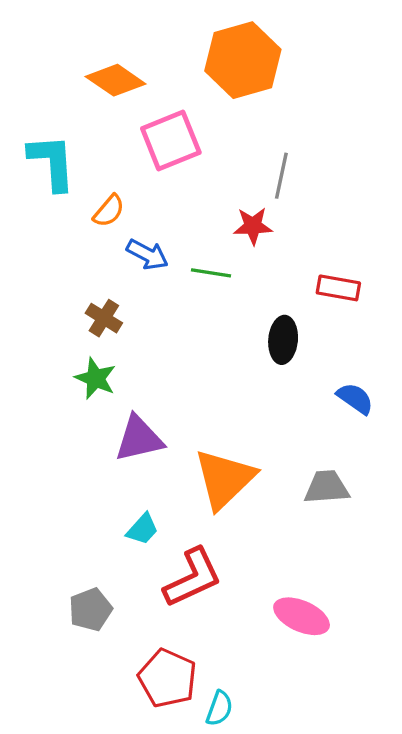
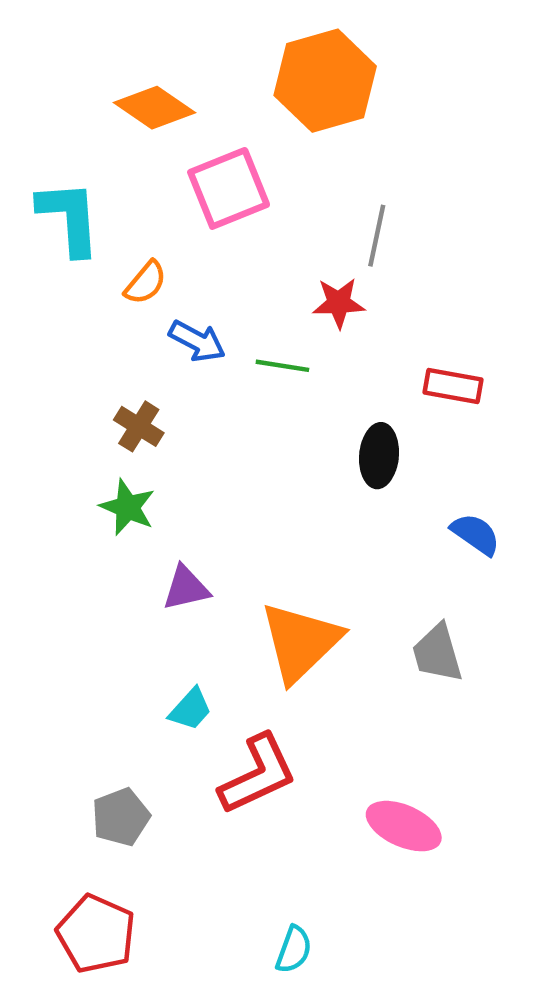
purple triangle: (139, 439) -> (186, 588), size x0.7
gray trapezoid: (327, 487) -> (437, 653), turned -102
red pentagon: (167, 678) -> (96, 934), moved

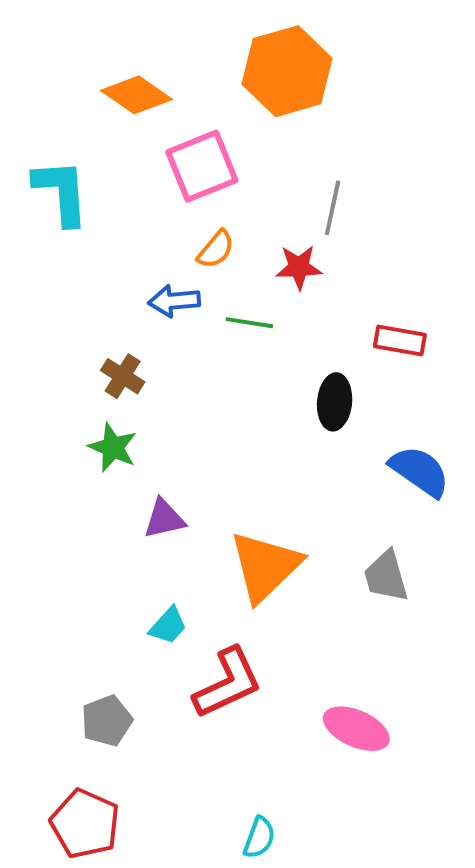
orange semicircle: (146, 283) -> (216, 249), moved
blue arrow: (197, 341) -> (174, 301), turned 147
blue semicircle: (476, 534) -> (420, 471), size x1.4

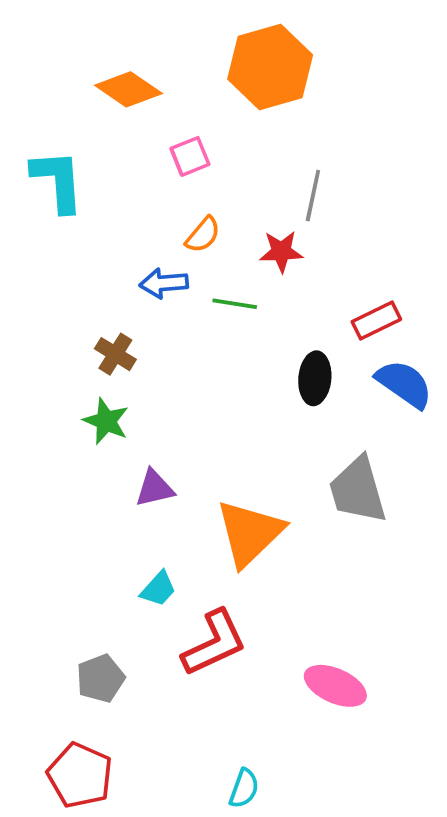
pink square: (202, 166) -> (190, 156), size x0.6
red rectangle: (400, 341) -> (376, 320), turned -36
blue semicircle: (420, 471) -> (404, 384), moved
gray trapezoid: (386, 576) -> (358, 490), moved, size x1.4

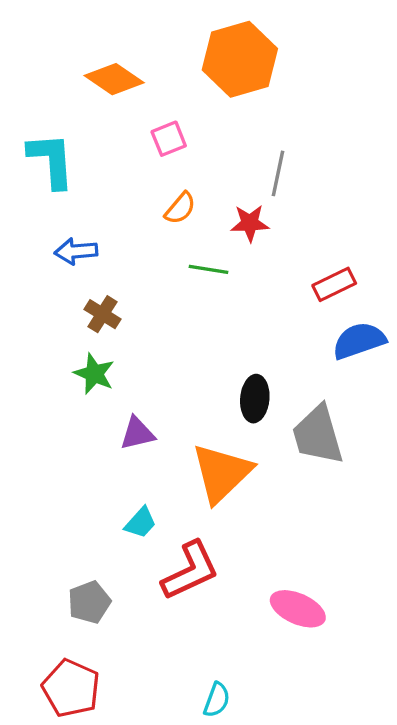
blue arrow: (164, 283) -> (76, 251), moved
black ellipse: (315, 378) -> (255, 399), moved
blue semicircle: (404, 384) -> (359, 341), turned -54

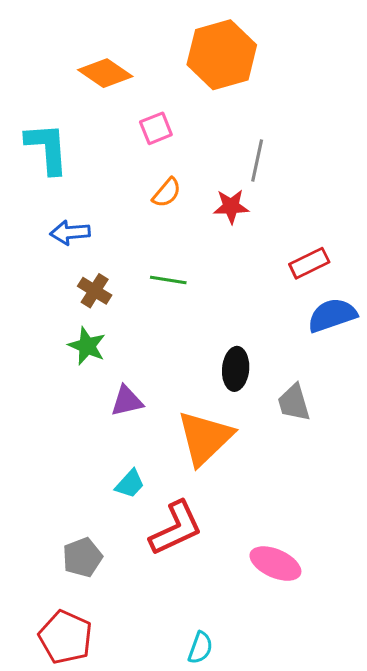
green line: (208, 269) -> (168, 280), moved
gray trapezoid: (318, 435) -> (294, 403), size x0.7

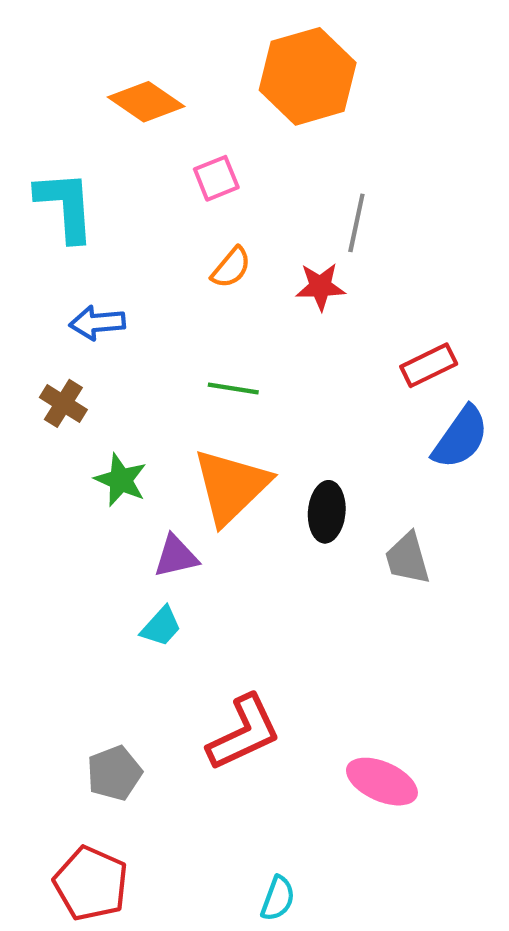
brown cross: (95, 291) -> (63, 403), moved
blue semicircle: (332, 315) -> (461, 437), turned 144
orange triangle: (205, 438) -> (231, 486), moved
cyan trapezoid: (130, 484) -> (161, 626), moved

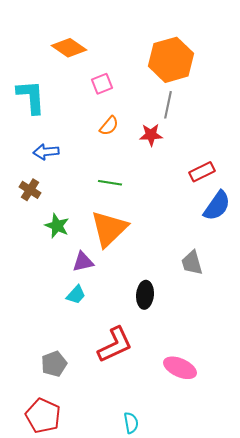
orange hexagon: (308, 76) -> (171, 60), moved
black ellipse: (327, 512) -> (145, 295), moved
cyan semicircle: (278, 898) -> (131, 423), turned -30

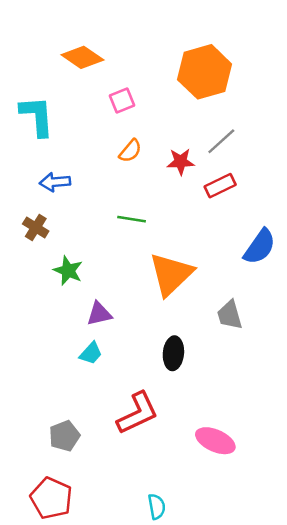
gray line: (168, 105) -> (221, 141), moved, turned 36
red rectangle: (202, 172) -> (220, 186), moved
orange triangle: (109, 229) -> (171, 274), moved

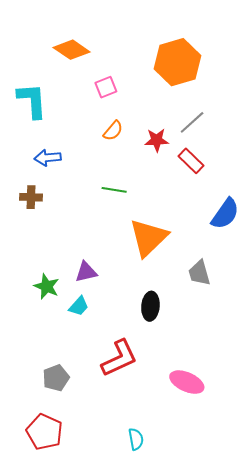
red rectangle: (220, 186) -> (191, 161), turned 70
brown cross: (36, 228) -> (31, 197), turned -30
green star: (68, 271) -> (47, 286), moved

